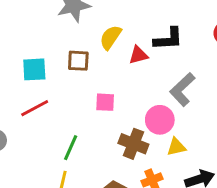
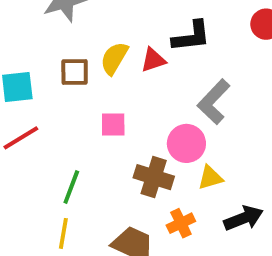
yellow semicircle: (110, 37) -> (114, 58), moved

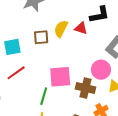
red triangle: (153, 60) -> (81, 28), turned 40
pink square: (113, 125) -> (60, 77), moved, size x1.6

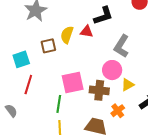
red line: (16, 73) -> (28, 85), turned -30

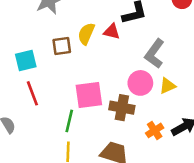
red line: (28, 85) -> (32, 93), turned -42
yellow triangle: (128, 85) -> (167, 86), moved
orange cross: (118, 111) -> (155, 130), moved

